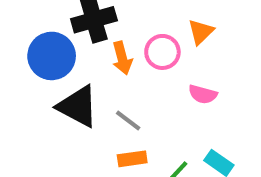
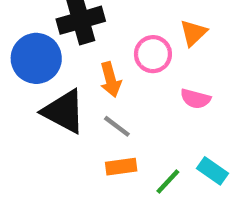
orange arrow: (122, 58) -> (111, 80), moved

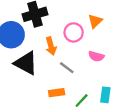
gray line: (117, 126) -> (67, 68), moved
cyan rectangle: (212, 171) -> (105, 95), turned 63

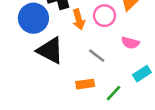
orange arrow: (51, 46) -> (79, 19), moved
cyan rectangle: (105, 95) -> (142, 74), moved, turned 49

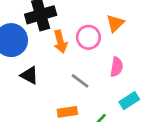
pink semicircle: (130, 43) -> (117, 67), turned -96
black triangle: (50, 50) -> (29, 75), size x0.6

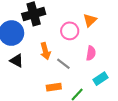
orange arrow: (60, 42) -> (45, 51), moved
black triangle: (29, 75) -> (17, 61), moved

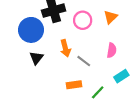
pink circle: (70, 31) -> (83, 20), moved
black triangle: (17, 61) -> (36, 58), turned 40

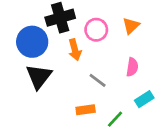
orange arrow: (65, 48) -> (75, 50), moved
black triangle: (36, 58) -> (39, 76), size x1.5

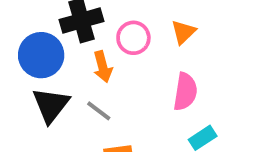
pink semicircle: (132, 67) -> (185, 92), size x1.4
gray line: (98, 80) -> (99, 111), moved

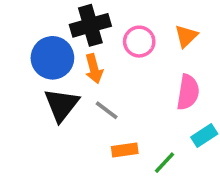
orange arrow: (103, 67) -> (94, 69), moved

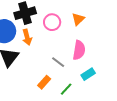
gray line: (107, 110) -> (58, 62), moved
orange rectangle: (125, 150) -> (44, 82), turned -40

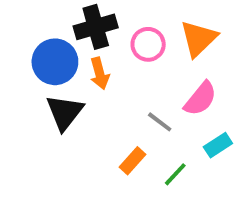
orange triangle: (78, 19) -> (199, 39), size x1.5
pink semicircle: (79, 50) -> (200, 99), turned 30

